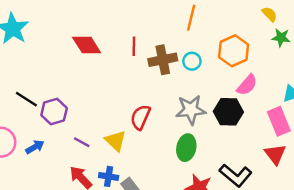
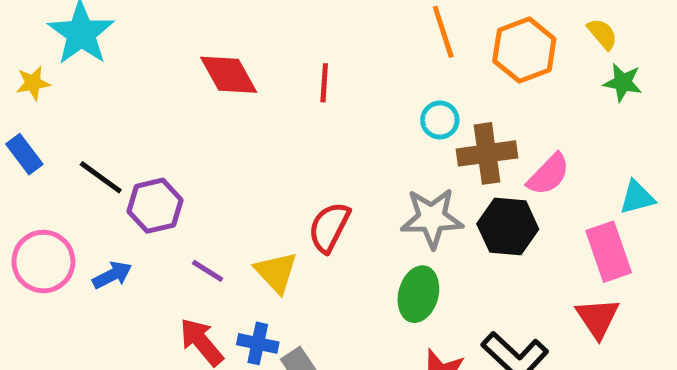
orange line: (191, 18) -> (443, 32), turned -35
orange hexagon: (234, 51) -> (524, 50), moved
brown cross: (163, 60) -> (487, 153), moved

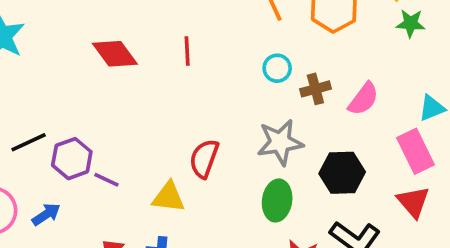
brown cross: (487, 153) -> (315, 89), size x0.7
black line: (101, 177) -> (29, 142), turned -54
black hexagon: (508, 226) -> (342, 173), moved
purple line: (208, 271) -> (106, 180), moved
yellow triangle: (276, 272) -> (169, 197), turned -33

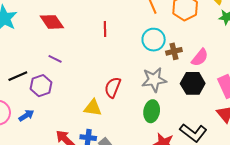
red diamond: (115, 54) -> (52, 22), moved
cyan circle: (277, 68) -> (154, 40), size x1.5
black hexagon: (342, 173) -> (193, 83), moved
purple line: (106, 180) -> (55, 59), moved

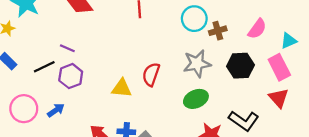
pink semicircle: (200, 57) -> (257, 29), moved
purple line: (55, 59) -> (67, 48), moved
yellow triangle: (93, 108) -> (122, 88), moved
green ellipse: (152, 111) -> (196, 99), turned 60

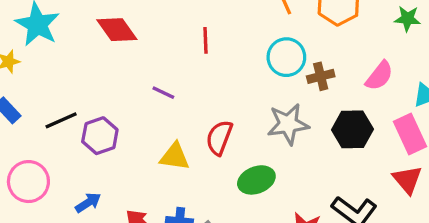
purple line: (67, 48) -> (163, 93), moved
green ellipse: (196, 99) -> (256, 180), moved
blue arrow: (56, 110) -> (88, 203), moved

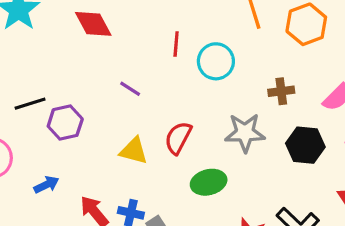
cyan circle: (286, 57) -> (216, 61), moved

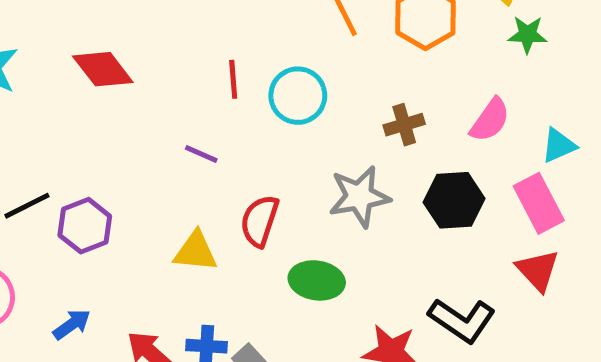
purple line: (130, 89) -> (201, 154), moved
green ellipse: (209, 182) -> (317, 280), turned 32

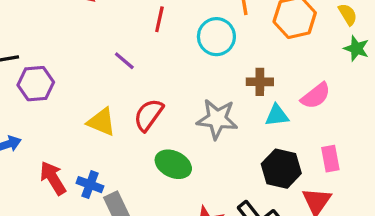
cyan circle: (298, 96) -> (216, 37), moved
cyan triangle: (559, 146) -> (277, 115), moved
black hexagon: (454, 200) -> (281, 169), moved
pink rectangle: (539, 203) -> (330, 159), size x0.7

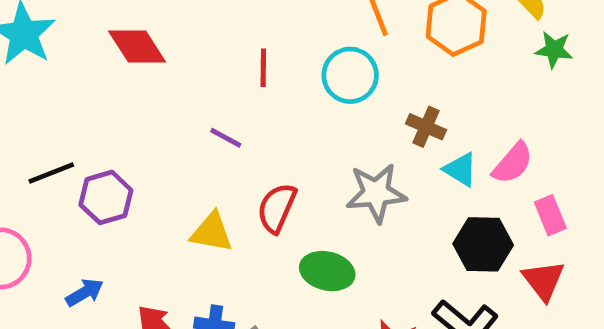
brown cross: (260, 82) -> (426, 127), turned 35
pink semicircle: (316, 96) -> (513, 163), moved
cyan triangle: (277, 115) -> (460, 170), turned 50

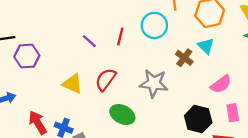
red line: (263, 68) -> (120, 37), moved
cyan triangle: (460, 170) -> (206, 46), moved

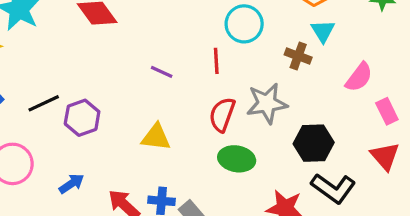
red line: (120, 37) -> (216, 61), moved
cyan triangle: (206, 46) -> (323, 31), turned 30
red semicircle: (106, 80) -> (222, 115), moved
black hexagon: (198, 119) -> (314, 143), moved

